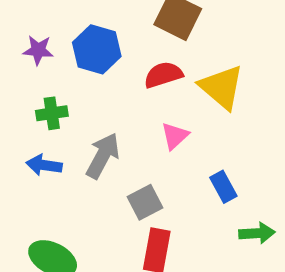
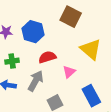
red semicircle: (163, 75) -> (47, 57), moved
blue rectangle: (223, 187) -> (91, 96), size x1.5

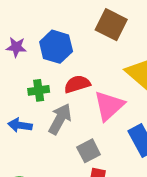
green cross: (12, 61) -> (39, 90), moved
pink triangle: (69, 72) -> (109, 106), size x1.6

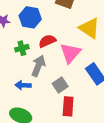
blue arrow: (20, 125) -> (23, 85), moved

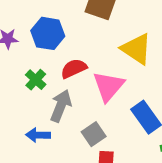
green cross: (22, 48) -> (36, 80), turned -32

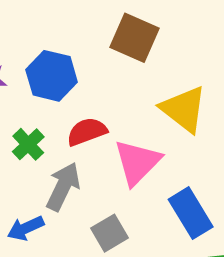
blue arrow: (38, 135) -> (26, 228), turned -30

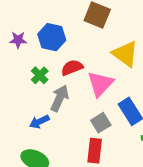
gray square: (110, 233) -> (101, 123), moved

